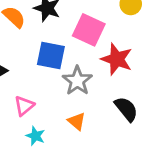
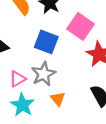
gray star: (77, 81) -> (43, 74), moved
cyan star: (35, 136) -> (22, 105), size x1.5

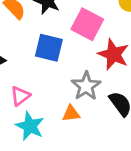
gray star: (43, 74) -> (86, 86), moved
orange triangle: (58, 99) -> (71, 114), turned -49

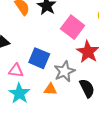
blue square: (49, 48) -> (39, 58), moved
pink triangle: (20, 96) -> (16, 71), turned 35

